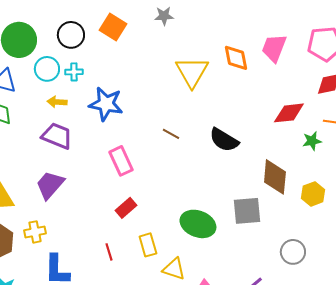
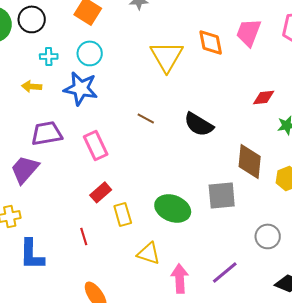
black circle: (71, 35) -> (32, 19), moved
cyan circle: (47, 69) -> (90, 53), moved
red diamond: (289, 113) -> (264, 97), size x0.7
purple trapezoid: (57, 136) -> (47, 133), moved, turned -32
yellow rectangle: (148, 245) -> (123, 214), moved

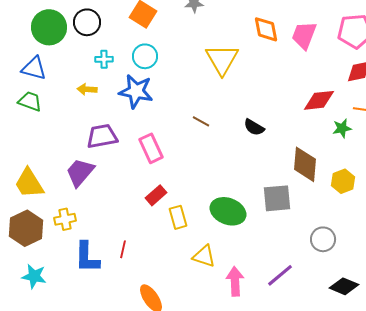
orange diamond: (211, 42) -> (266, 29), moved
red diamond: (264, 97) -> (319, 100), size x1.4
black semicircle: (199, 124) -> (254, 127), size x0.7
red line: (84, 236) -> (123, 249), moved, turned 30

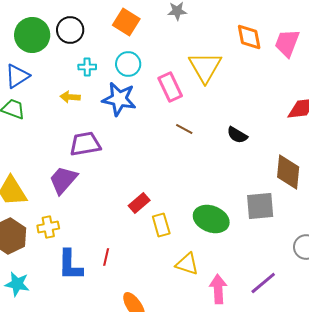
blue triangle: (34, 68) -> (17, 76), turned -48
pink rectangle: (151, 148) -> (170, 87), moved

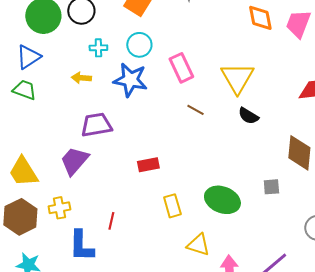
yellow triangle: (205, 67) -> (237, 78), moved
red rectangle: (139, 203) -> (148, 165), moved, turned 30
gray square: (260, 206) -> (271, 187), size x0.6
red line: (106, 257) -> (111, 221), moved

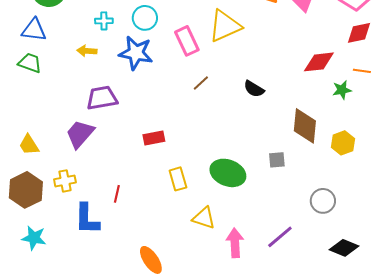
blue triangle: (28, 57) -> (34, 30), turned 40
yellow triangle: (237, 78) -> (225, 26), moved, turned 36
brown line: (195, 110) -> (201, 83), turned -72
yellow trapezoid: (23, 172) -> (29, 145), size x0.7

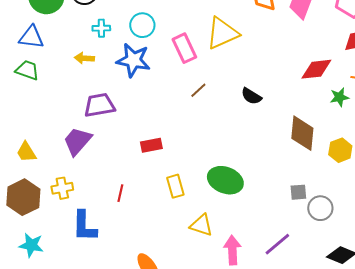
gray square: (277, 160) -> (298, 192), moved
red line: (117, 194) -> (120, 193), moved

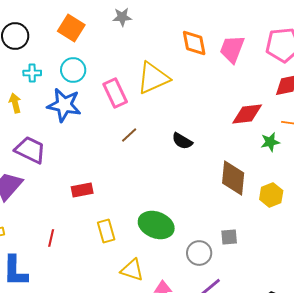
yellow arrow: (84, 58) -> (15, 103), turned 72
purple trapezoid: (99, 105) -> (30, 150), turned 36
gray circle: (320, 208) -> (199, 253), moved

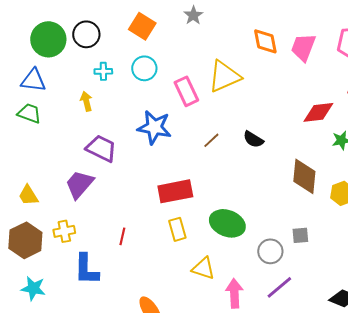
gray star: (122, 17) -> (193, 15), turned -30
blue star: (64, 105) -> (154, 127), moved
brown line: (129, 135) -> (211, 140), moved
red rectangle: (82, 190) -> (175, 191), moved, size x1.6

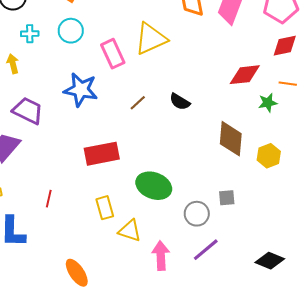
yellow rectangle: (177, 229) -> (105, 208), moved

